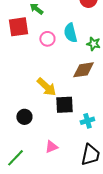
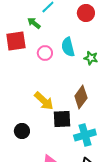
brown diamond: (83, 70) -> (81, 97), moved, turned -45
cyan cross: (87, 121) -> (85, 135), size x1.5

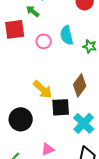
black circle: (22, 131) -> (21, 119), size x1.5
cyan cross: (85, 135) -> (84, 123), turned -30

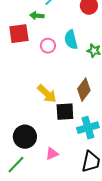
green arrow: (33, 11) -> (37, 16), turned -32
black circle: (21, 119) -> (25, 137), moved
cyan cross: (84, 123) -> (88, 128), turned 30

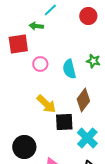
cyan semicircle: (71, 40) -> (69, 69), moved
pink circle: (48, 46) -> (40, 64), moved
cyan cross: (88, 128) -> (87, 138), turned -30

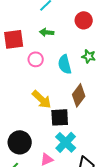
red circle: (88, 16) -> (84, 20), moved
green arrow: (36, 26) -> (47, 32), moved
cyan cross: (87, 138) -> (66, 142), moved

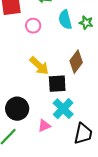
cyan semicircle: (65, 64) -> (65, 20), moved

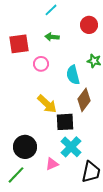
cyan semicircle: (65, 20) -> (73, 75), moved

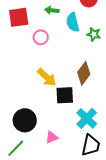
cyan semicircle: (73, 75) -> (73, 22), moved
cyan cross: (71, 147) -> (87, 118), moved

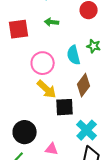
cyan semicircle: (73, 22) -> (74, 55), moved
pink circle: (41, 37) -> (43, 63), moved, size x1.5
pink triangle: (52, 137) -> (52, 149), turned 32

